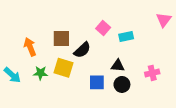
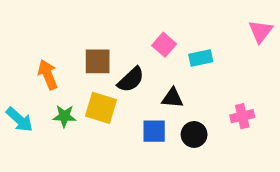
black triangle: (118, 66) -> (172, 98), moved

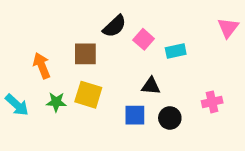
black semicircle: (131, 80) -> (114, 26), moved

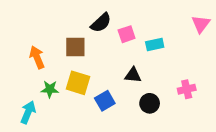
pink square: (144, 39) -> (127, 34), turned 30
cyan arrow: (17, 105) -> (28, 112), moved, turned -110
blue square: (135, 115) -> (105, 101), moved, turned -30

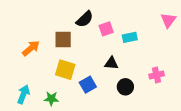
orange arrow: (37, 57) -> (31, 48), turned 72
green star: (50, 89) -> (51, 99), moved

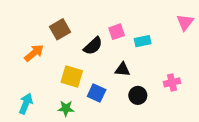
black semicircle: (85, 19) -> (93, 46), moved
brown square: (63, 40) -> (60, 29), moved, turned -30
blue square: (88, 85) -> (97, 93), turned -35
green star: (51, 99) -> (66, 108), moved

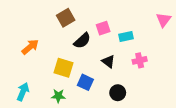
brown square: (60, 29) -> (66, 18), moved
black triangle: (122, 69) -> (108, 61), turned 32
pink cross: (172, 82) -> (140, 60), moved
black circle: (138, 95) -> (118, 93), moved

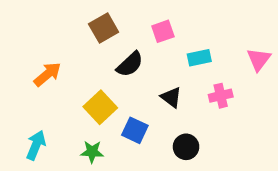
pink triangle: (164, 20) -> (259, 59), moved
pink square: (103, 28) -> (163, 31), moved
yellow square: (64, 68) -> (100, 107), turned 30

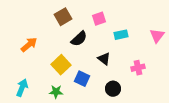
pink cross: (221, 96) -> (138, 68), moved

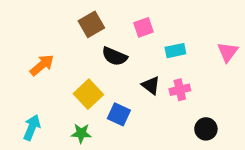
black semicircle: (79, 39) -> (115, 56), turned 66
pink cross: (138, 68) -> (180, 90), moved
black circle: (113, 89) -> (206, 129), moved

